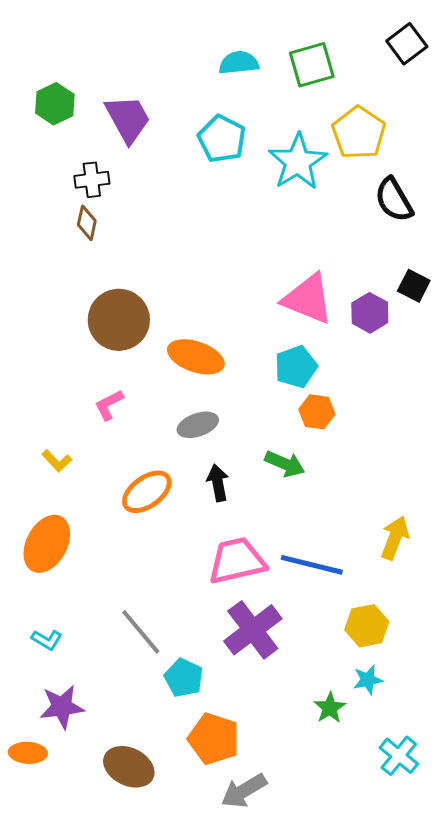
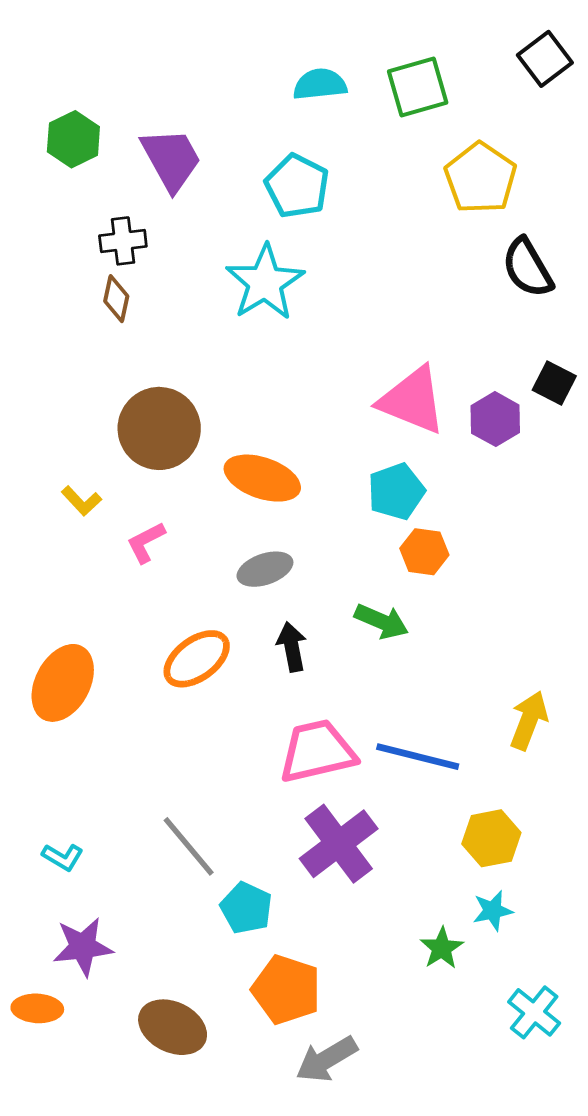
cyan star: (298, 162) -> (265, 283), moved
yellow L-shape: (57, 461) -> (81, 501), moved
orange ellipse: (47, 544) -> (63, 683), moved

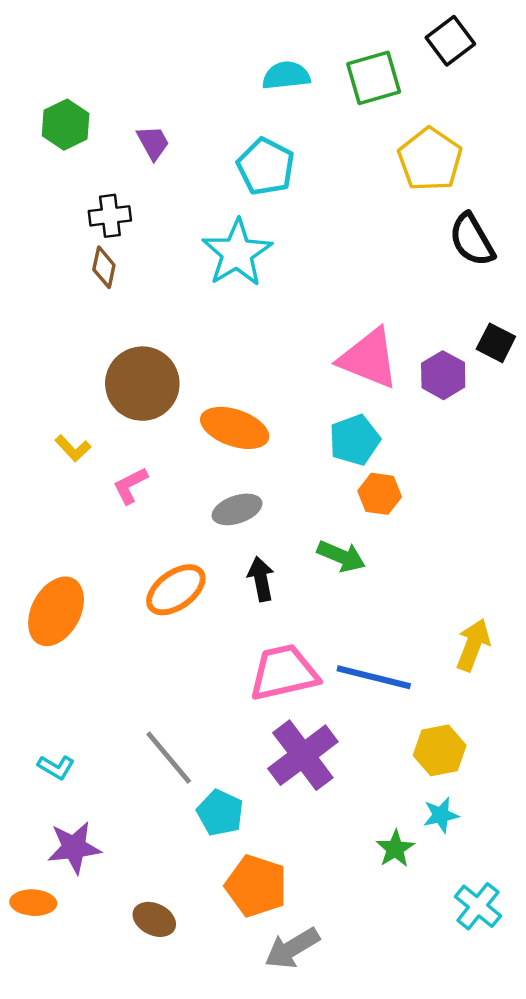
black square: (545, 59) -> (450, 41), moved
purple trapezoid: (171, 159) -> (153, 143), size x0.6
brown ellipse: (173, 1027) -> (154, 919), size x0.7

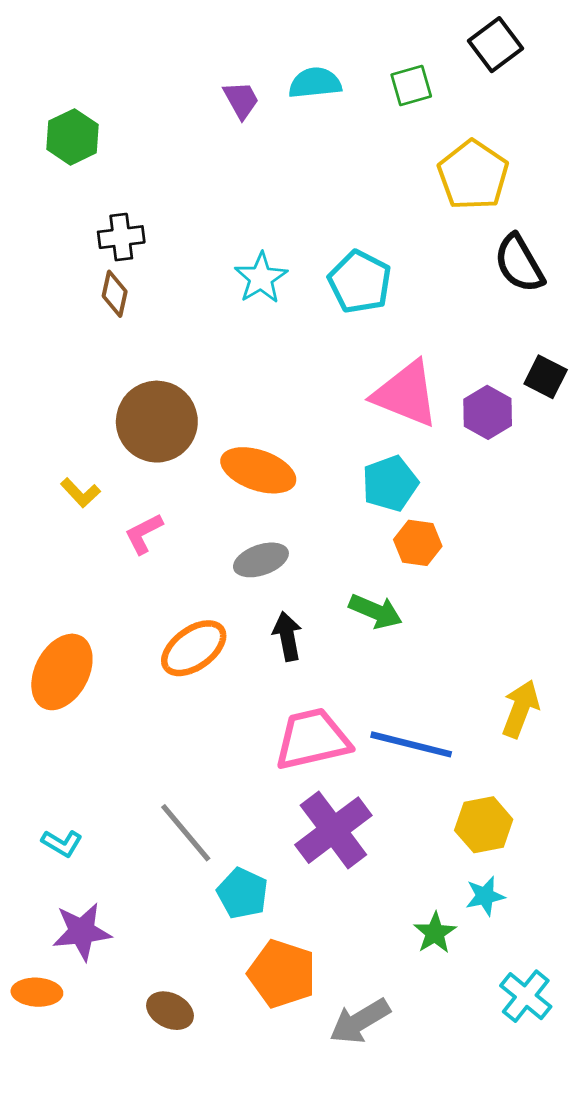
green square: (374, 78) -> (411, 86), size x0.7
purple trapezoid: (153, 143) -> (241, 100), moved
cyan pentagon: (266, 167) -> (360, 282), moved
cyan star: (237, 253) -> (261, 278), size x0.7
gray arrow: (292, 948) -> (360, 1021), moved

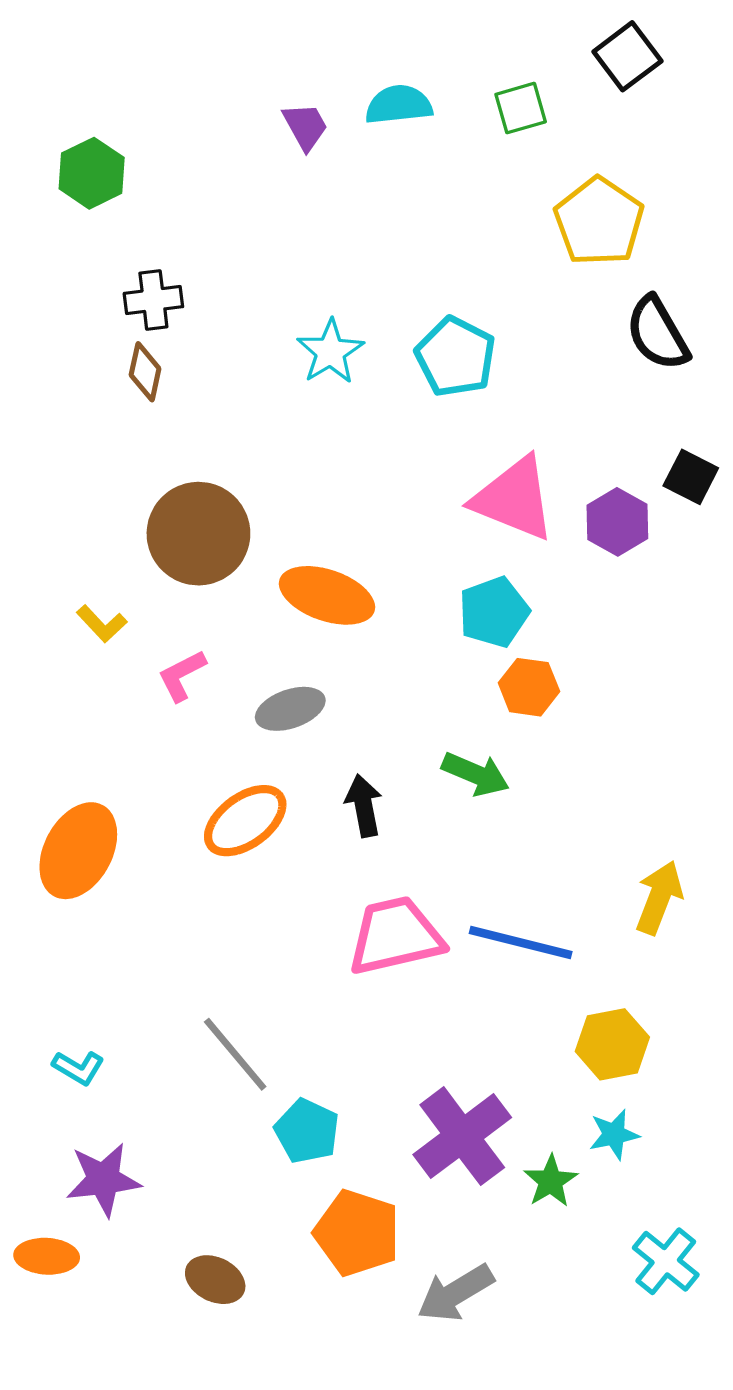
gray ellipse: (261, 560) -> (290, 709), moved
purple cross: (333, 830) -> (462, 1136), moved

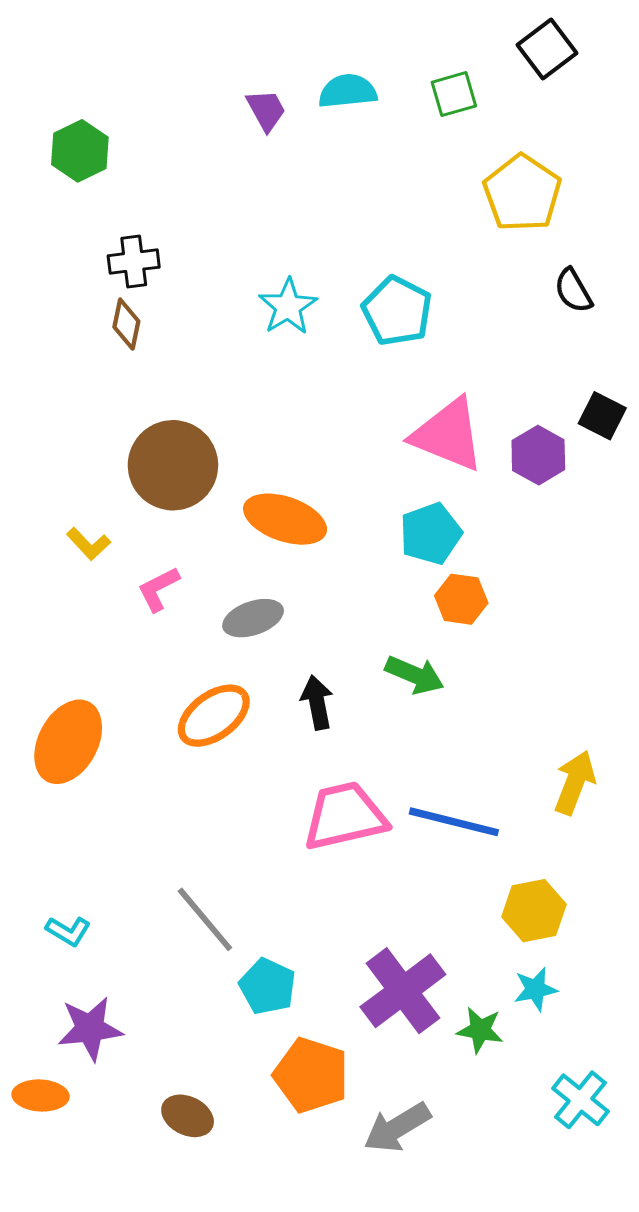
black semicircle: (657, 333) -> (573, 291), size x0.7
green star: (551, 1181) -> (480, 1030), turned -30

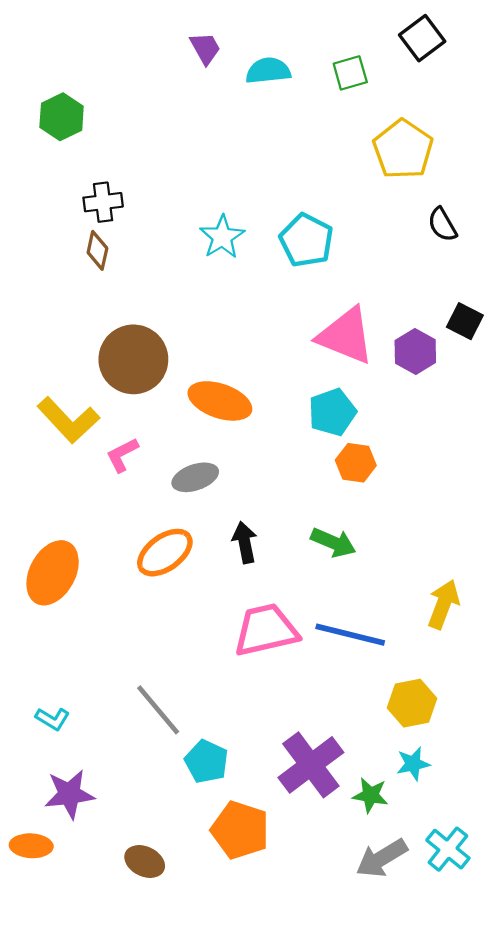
purple trapezoid: (266, 110) -> (205, 48), moved
yellow L-shape: (89, 544) -> (68, 420), size x1.8
green arrow: (415, 675) -> (333, 542), moved
gray arrow: (397, 1128) -> (382, 858), moved

